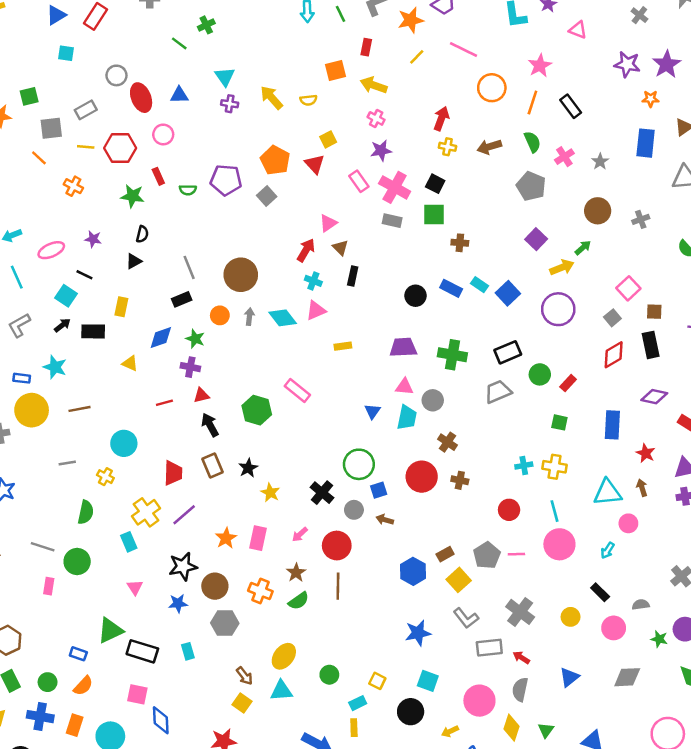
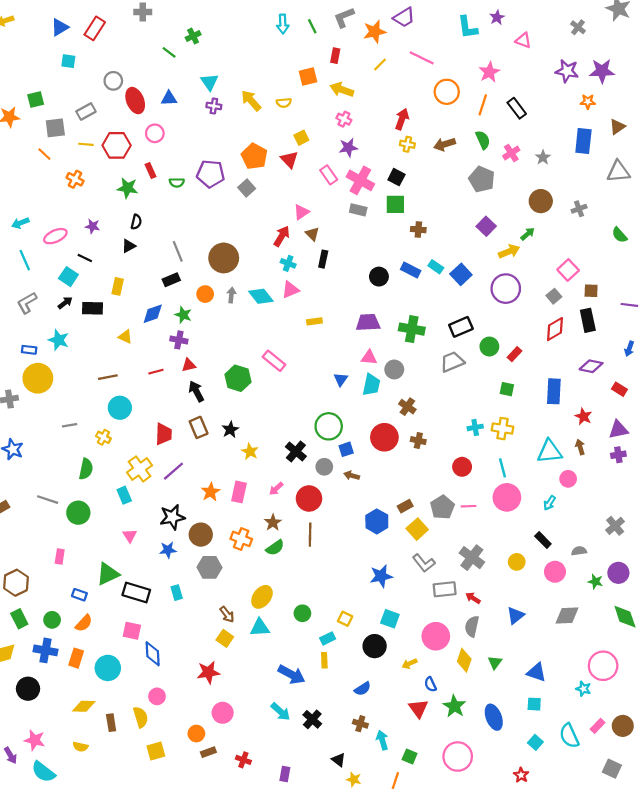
purple star: (667, 64) -> (602, 71), turned 30
brown line: (80, 409) -> (108, 377), moved
pink rectangle: (49, 586) -> (60, 556), moved

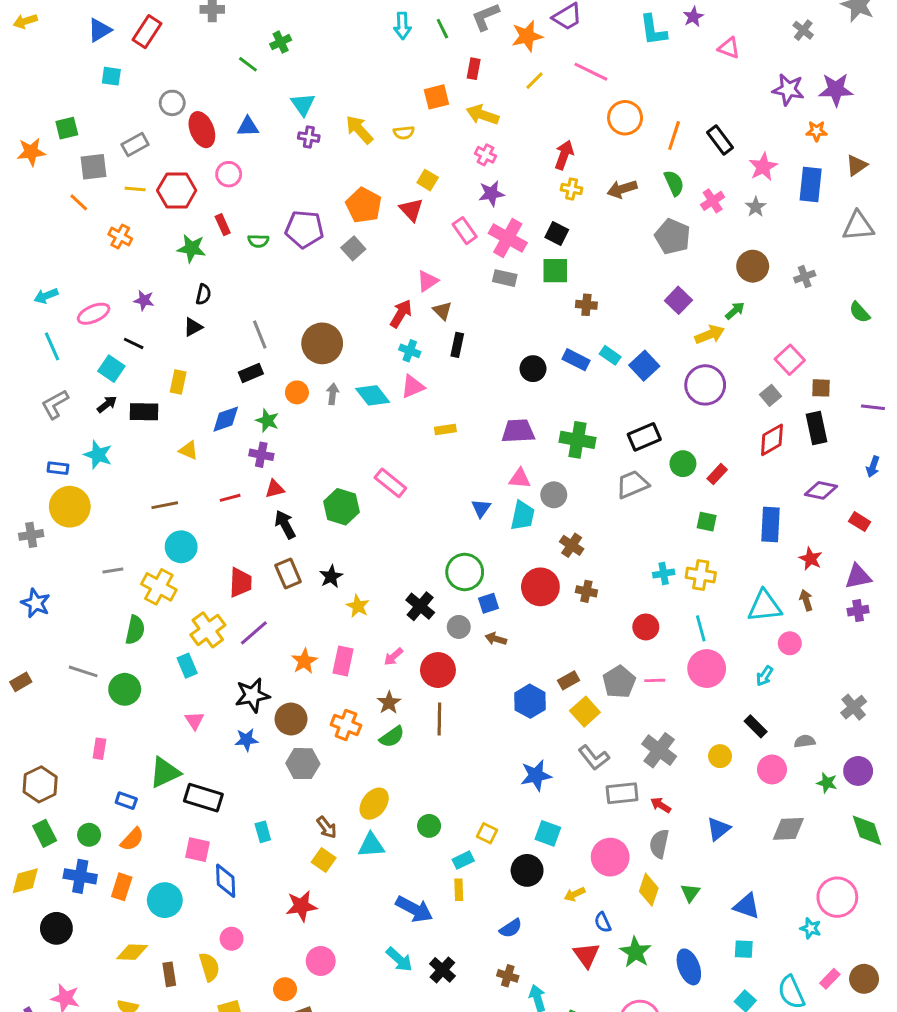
pink star: (489, 72) -> (763, 167), moved
yellow square: (301, 138) -> (428, 180), turned -32
yellow cross: (103, 437) -> (159, 587), size x1.6
cyan rectangle: (177, 593) -> (263, 832), moved

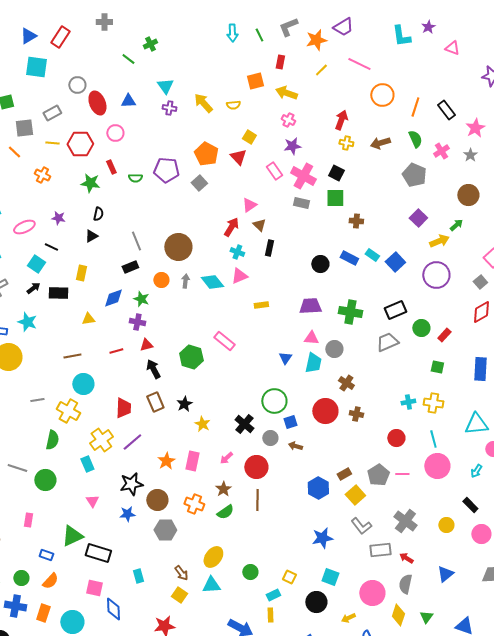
cyan square: (111, 76) -> (36, 67), size x1.6
yellow triangle: (189, 450) -> (88, 319), turned -32

